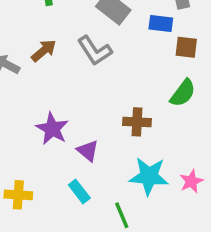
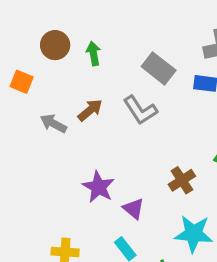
brown cross: (137, 122) -> (182, 180), turned -36

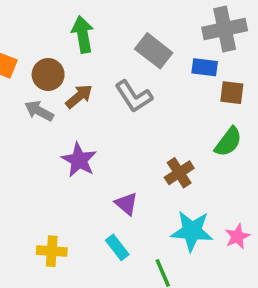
brown circle: (55, 45) -> (48, 75), moved
green arrow: (93, 53) -> (83, 34), size x1.4
purple star: (98, 187) -> (79, 160), moved

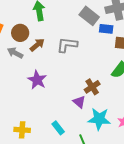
gray rectangle: (154, 51) -> (89, 16), moved
gray L-shape: (134, 96) -> (67, 45), turned 130
purple triangle: (126, 204) -> (79, 102), moved

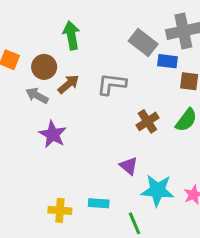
purple star: (37, 80) -> (53, 134), moved
brown cross: (92, 87) -> (147, 121), moved
cyan rectangle: (58, 128) -> (99, 203), turned -48
yellow cross: (22, 130) -> (60, 210), moved

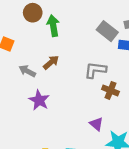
brown circle: (44, 67) -> (33, 13), moved
gray L-shape: (112, 84) -> (95, 70), moved
brown cross: (147, 121) -> (110, 90), turned -35

